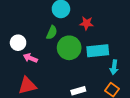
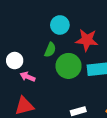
red star: (86, 23) -> (87, 40), size x1.5

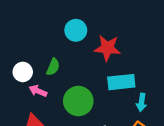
green semicircle: (50, 50) -> (53, 67), moved
green circle: (69, 66) -> (78, 101), moved

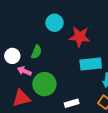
green circle: (78, 101) -> (44, 84), moved

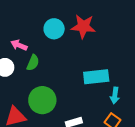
red star: (80, 37) -> (83, 26), moved
pink arrow: (24, 71) -> (19, 45), moved

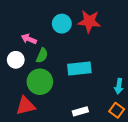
cyan rectangle: (96, 77) -> (79, 69), moved
green circle: (42, 100) -> (40, 82), moved

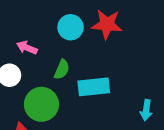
green semicircle: (42, 55) -> (62, 69), moved

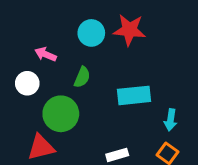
cyan rectangle: (94, 87) -> (134, 95), moved

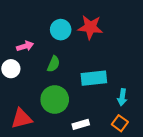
pink arrow: (46, 54) -> (25, 46), turned 140
green circle: (61, 114) -> (55, 100), moved

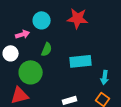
cyan circle: (61, 30) -> (42, 20), moved
green circle: (55, 100) -> (31, 72), moved

